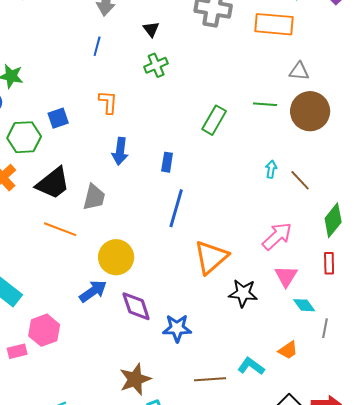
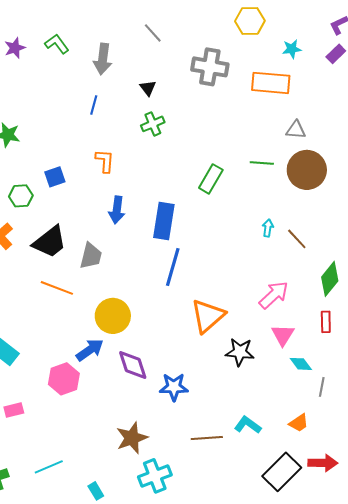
green hexagon: (24, 137) -> (21, 196), size x0.7
blue rectangle: (167, 162) -> (164, 221), size x1.8
pink hexagon: (44, 330) -> (64, 379), moved
orange trapezoid: (288, 350) -> (299, 423), moved

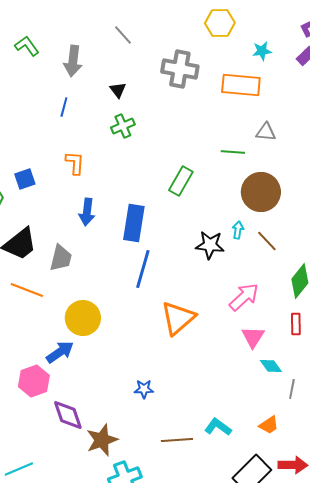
green line: (262, 163) -> (233, 152), moved
brown circle: (307, 170) -> (261, 192), moved
black star: (240, 352) -> (210, 245), moved
purple diamond: (133, 365) -> (68, 415), moved
blue star: (174, 387) -> (144, 389), size x0.7

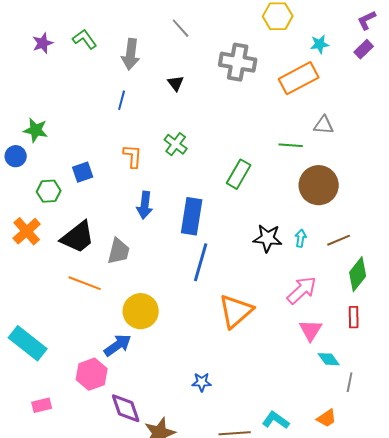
orange rectangle: (241, 85) -> (299, 78), turned -33
green cross: (123, 126) -> (176, 144), moved, turned -30
cyan arrow: (238, 230) -> (301, 238), moved
brown line: (267, 241) -> (339, 240), moved, turned -70

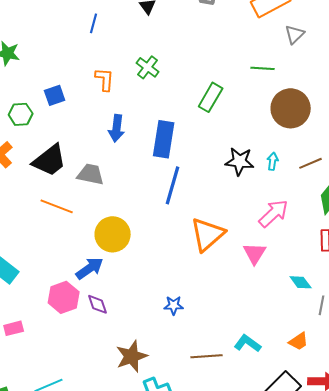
gray triangle: (324, 125) -> (295, 34), moved, turned -50
gray trapezoid: (119, 251) -> (91, 174), turned -92
pink triangle: (311, 330) -> (255, 253), moved
purple diamond: (126, 408) -> (98, 304), moved, size x0.7

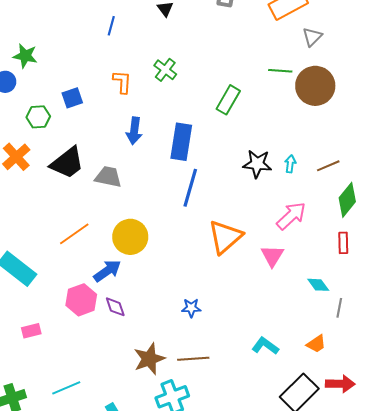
brown circle: (291, 108) -> (315, 86), moved
orange line: (57, 206) -> (74, 234), moved, turned -56
brown line: (207, 356) -> (193, 359), moved

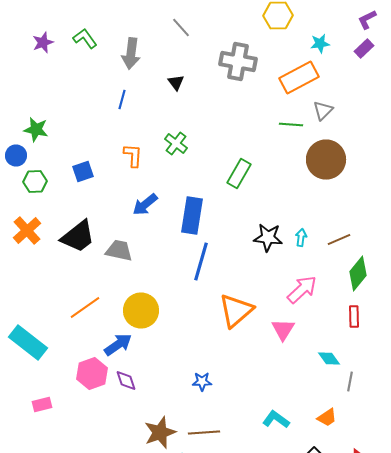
green line: (280, 71) -> (291, 124), moved
green hexagon: (38, 117) -> (35, 182), moved
blue arrow: (134, 131) -> (145, 204), turned 44

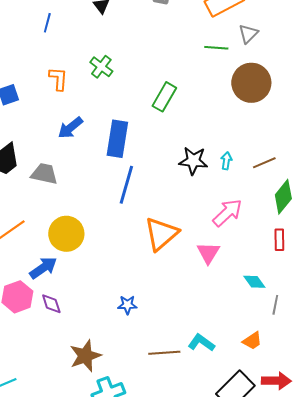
brown line: (204, 432) -> (164, 353), moved

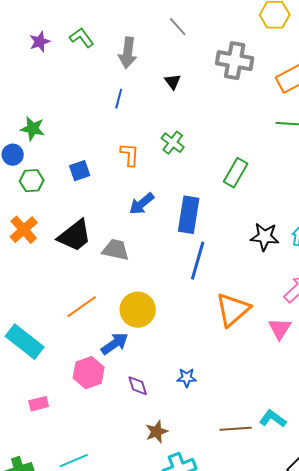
purple diamond: (51, 304) -> (138, 386), moved
blue star: (127, 305) -> (187, 378), moved
brown star: (85, 356) -> (157, 432), size x0.7

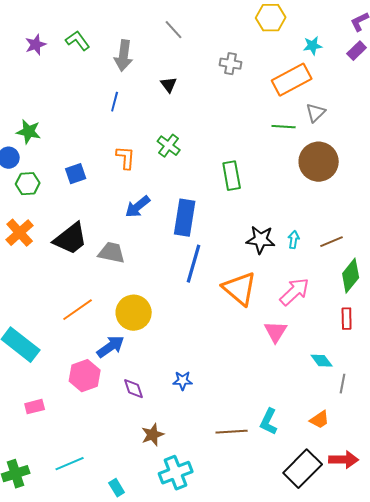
gray cross: (235, 61) -> (231, 64), size x0.6
green rectangle: (236, 173) -> (232, 176), turned -40
orange triangle: (233, 310) -> (240, 289), moved, turned -39
cyan L-shape: (273, 419) -> (269, 422), turned -100

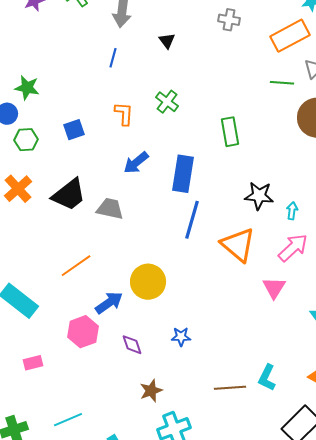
cyan arrow: (294, 240) -> (292, 211), moved
yellow circle: (134, 313) -> (148, 282), moved

